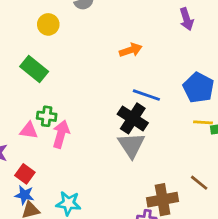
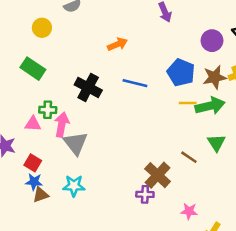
black cross: (133, 118) -> (88, 87), moved
gray triangle: (131, 145) -> (76, 143), moved
brown cross: (163, 200) -> (158, 175), turned -32

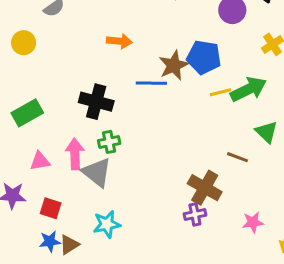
orange arrow: (117, 44) -> (119, 41), turned 42
green rectangle: (33, 69) -> (27, 113), moved, turned -50
brown star: (215, 77) -> (174, 65), moved
green cross: (48, 110) -> (109, 142), moved
blue star: (34, 182) -> (50, 241), moved

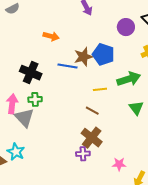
yellow line: (221, 92) -> (100, 89), moved
brown line: (237, 157) -> (92, 111), moved
cyan star: (107, 224) -> (16, 152), moved, turned 30

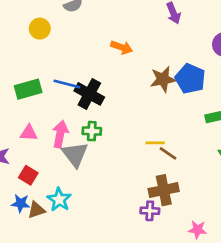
blue line: (68, 66) -> (67, 84), moved
yellow line: (100, 89) -> (155, 143), moved
brown cross: (92, 138) -> (164, 190), turned 35

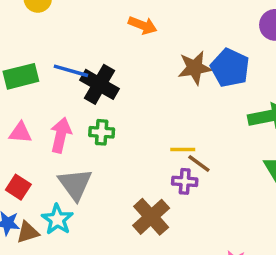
gray triangle: (75, 154) -> (75, 184), moved
brown cross: (164, 190) -> (151, 217), moved, turned -32
purple cross: (150, 211) -> (185, 181), moved

